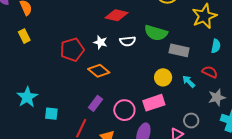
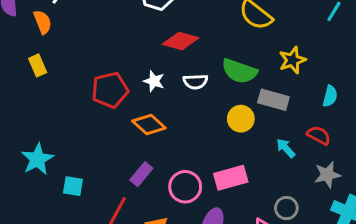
yellow star: (204, 16) -> (292, 60), moved, size x0.7
yellow circle: (163, 77) -> (241, 119), moved

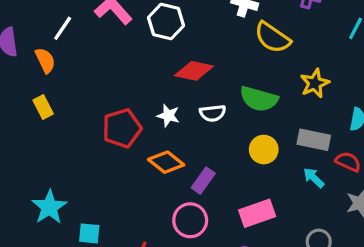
gray rectangle: (273, 100) -> (314, 140), moved
purple rectangle: (141, 174) -> (203, 181), moved
pink circle: (185, 187) -> (190, 220), moved

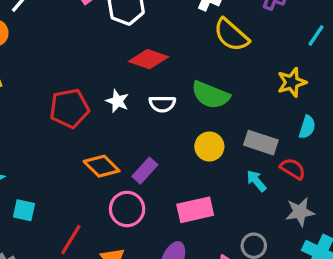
yellow star: (315, 83) -> (292, 82), moved
orange diamond: (166, 162) -> (102, 166), moved

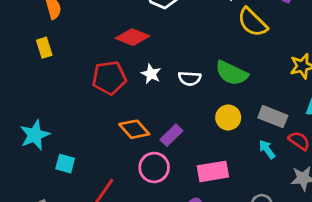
red diamond: (148, 59) -> (132, 37), moved

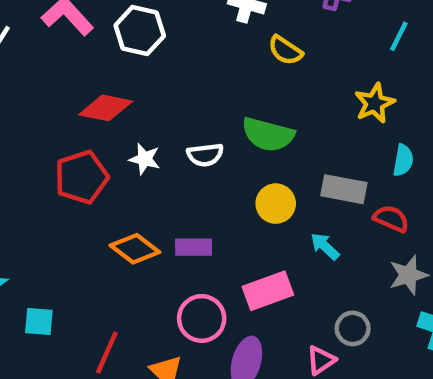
yellow semicircle: (252, 22) -> (285, 50), size x0.7
purple rectangle: (171, 135) -> (194, 247), turned 55
cyan arrow: (267, 149) -> (325, 246), moved
pink circle: (154, 167) -> (202, 318), moved

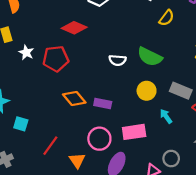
yellow semicircle: (285, 50) -> (166, 18), turned -98
white star: (145, 159) -> (26, 52), moved

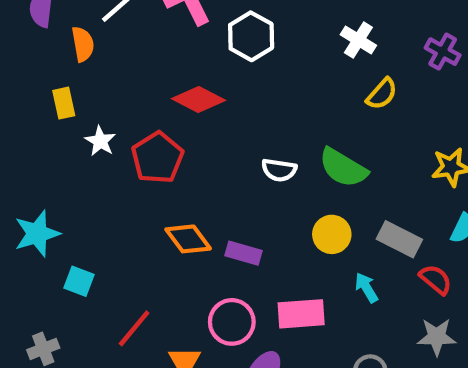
red pentagon: (56, 59) -> (157, 158), turned -30

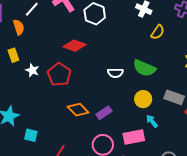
purple rectangle: (243, 253) -> (104, 113), turned -42
cyan arrow: (366, 288) -> (152, 121), moved

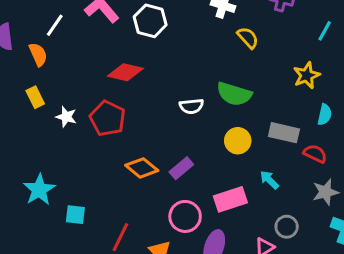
yellow semicircle: (158, 32) -> (248, 38), turned -70
cyan arrow: (152, 121) -> (269, 180), moved

